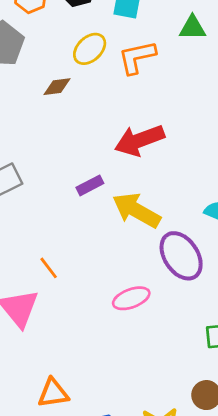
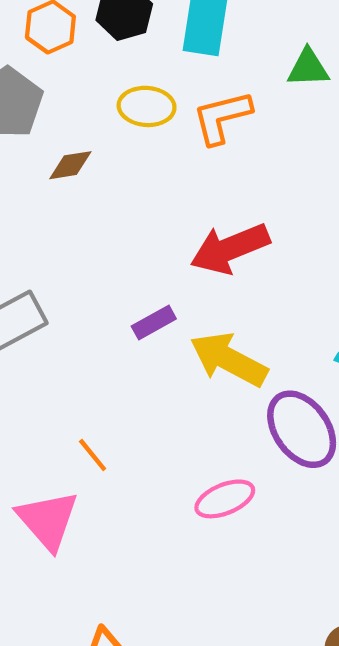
yellow ellipse: (90, 49) -> (147, 106), turned 48
brown diamond: (57, 87) -> (70, 165), moved

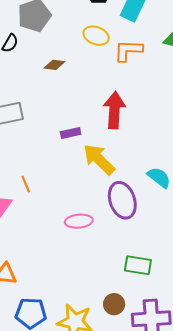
brown diamond: (70, 165) -> (54, 65), moved
red arrow: (230, 249) -> (114, 110), turned 99

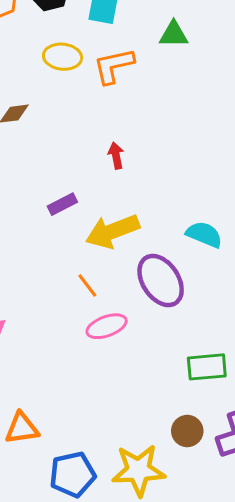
red arrow: (114, 110) -> (116, 156), size x0.5
yellow arrow: (99, 159) -> (112, 231), turned -51
orange line: (26, 184) -> (87, 286), moved

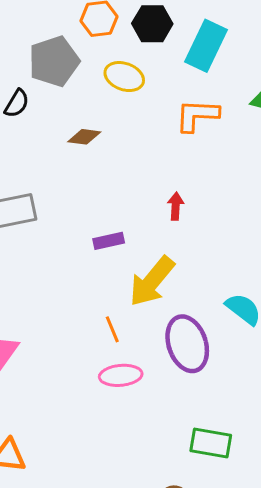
yellow ellipse: (63, 57) -> (124, 77), moved
yellow arrow: (112, 231) -> (152, 281), turned -44

